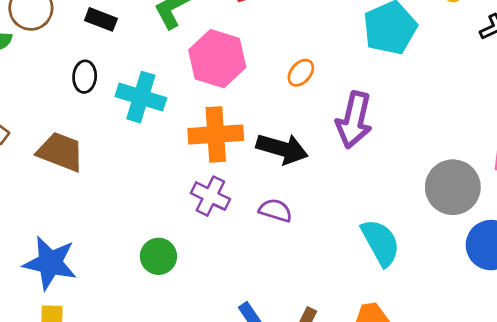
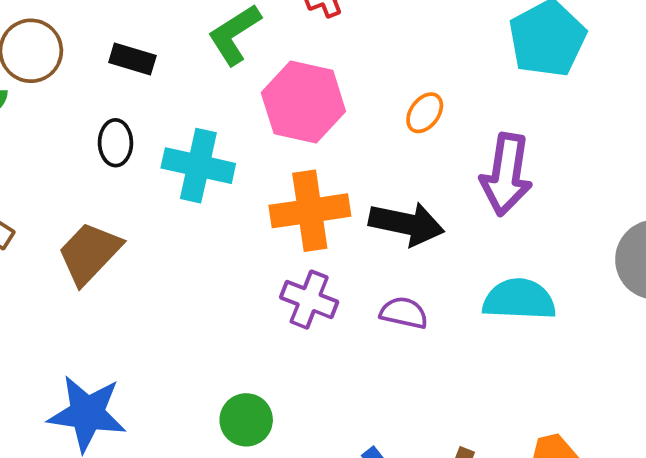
brown trapezoid: (60, 152) -> (89, 253), turned -63
cyan semicircle: (381, 243) -> (519, 299), moved, turned -54
green circle: (158, 256) -> (246, 420), moved

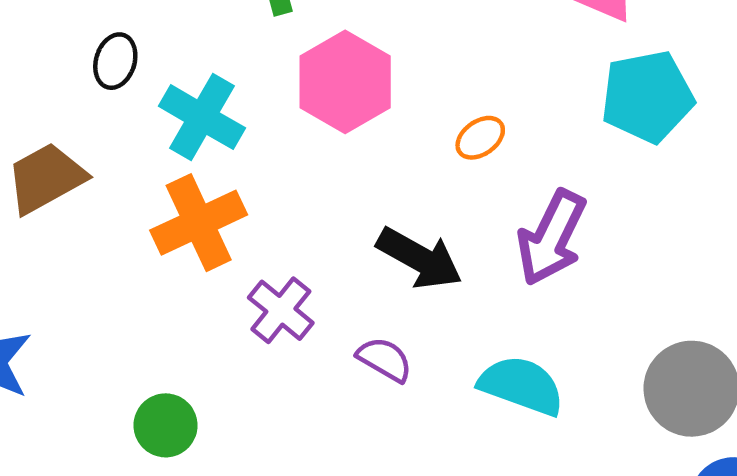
orange cross: (310, 211) -> (199, 223), moved, turned -34

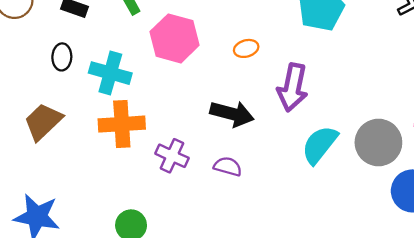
orange ellipse: (480, 138) -> (246, 48), turned 35
orange cross: (199, 223) -> (122, 124), turned 36
cyan semicircle: (521, 386) -> (320, 145), moved, turned -57

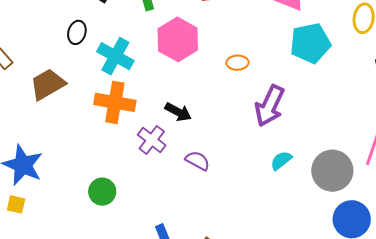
black arrow: (232, 114) -> (178, 112), moved, size x0.7
cyan semicircle: (320, 145) -> (281, 161), size x0.6

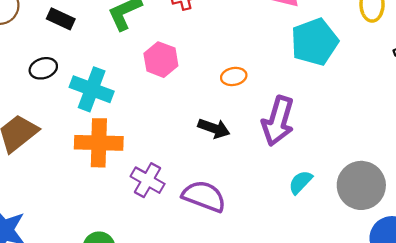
black ellipse: (77, 32) -> (43, 68), turned 65
pink hexagon: (178, 39) -> (161, 60), size x0.7
black arrow: (178, 112) -> (214, 128), moved
purple semicircle: (198, 161) -> (204, 196), size x1.5

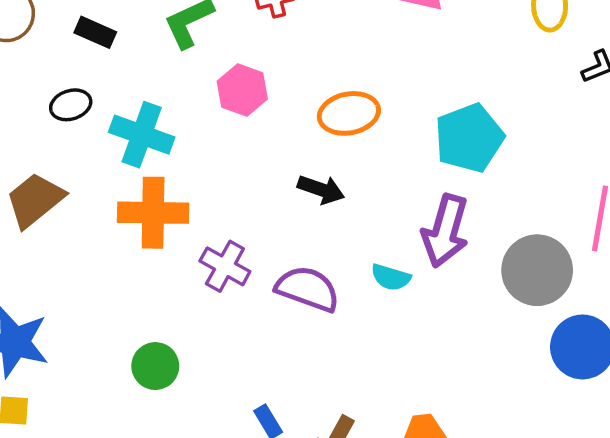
cyan pentagon: (315, 42) -> (469, 138), moved
orange ellipse: (234, 76) -> (349, 113), size x1.6
purple arrow: (278, 121) -> (445, 231), moved
cyan semicircle: (301, 182) -> (391, 277), moved, turned -116

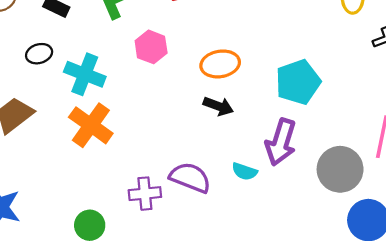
black arrow: (321, 189) -> (218, 106), moved
orange cross: (153, 213) -> (91, 125), turned 33
purple cross: (225, 266) -> (145, 194), moved, turned -36

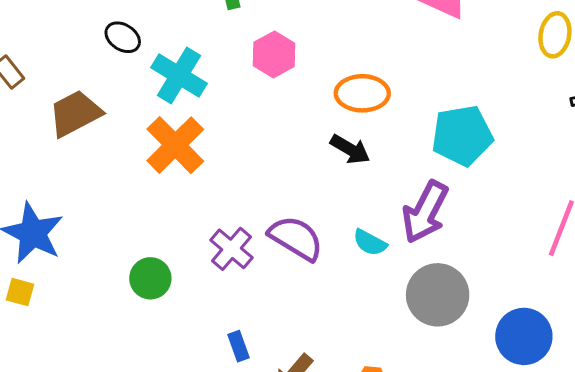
black ellipse: (39, 54) -> (123, 37), turned 40
gray circle: (340, 169) -> (438, 295), moved
purple cross: (145, 194) -> (232, 249), turned 36

